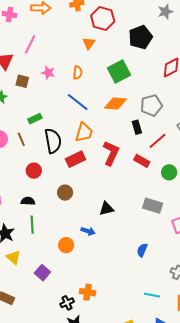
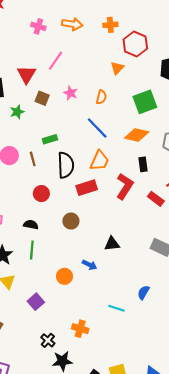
black rectangle: (137, 127) -> (143, 164), moved
cyan line: (152, 295) -> (116, 308), moved
black cross: (67, 303) -> (48, 340), moved, turned -32

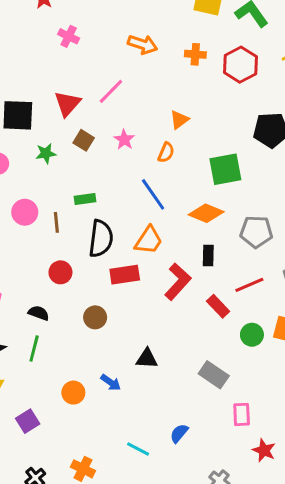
pink cross: (38, 26) -> (69, 36), moved
red hexagon: (135, 44) -> (240, 65), moved
orange triangle: (117, 68) -> (179, 120), moved

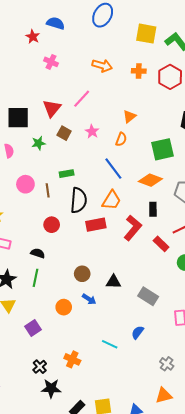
brown circle: (95, 317) -> (82, 274), moved
gray rectangle: (214, 375) -> (148, 296), moved

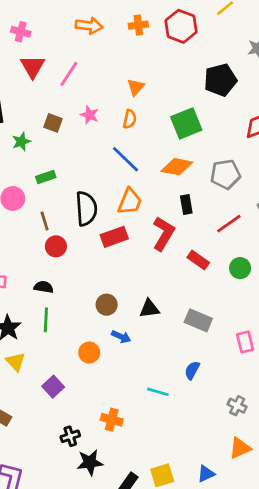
red triangle: (52, 108) -> (33, 67), moved
green rectangle: (67, 174) -> (46, 177), moved
brown line: (48, 190) -> (45, 221), moved
red rectangle: (161, 244) -> (198, 260), moved
black cross: (40, 367) -> (70, 436), turned 32

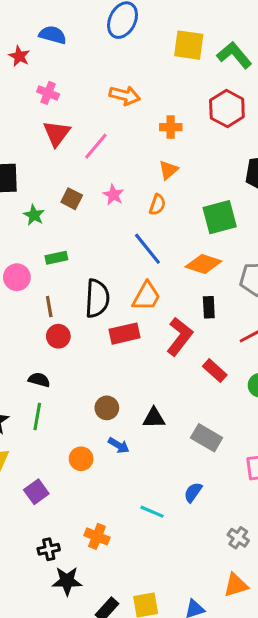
orange cross: (138, 25) -> (171, 127), moved
green star: (21, 142) -> (34, 215), turned -30

